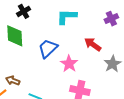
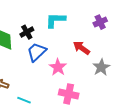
black cross: (24, 11) -> (27, 32), moved

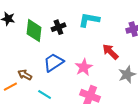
blue trapezoid: (37, 52) -> (53, 62), moved

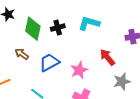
brown arrow: (25, 75) -> (22, 54), moved

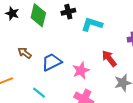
black cross: (58, 28) -> (68, 12), moved
green diamond: (33, 29) -> (38, 15), moved

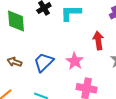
red arrow: (109, 58) -> (98, 41), turned 48

